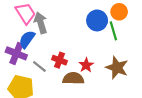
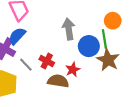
blue circle: (97, 20) -> (89, 46), moved
gray arrow: (41, 23) -> (69, 29), moved
brown star: (117, 68) -> (108, 60), moved

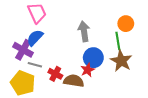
blue circle: (89, 46) -> (93, 58), moved
red cross: (47, 61) -> (55, 74), moved
gray line: (26, 65) -> (35, 65), moved, turned -32

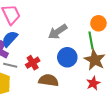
gray arrow: (84, 31) -> (58, 32), turned -114
red star: (88, 70) -> (93, 83), moved
red cross: (55, 74) -> (33, 63), moved, turned 32

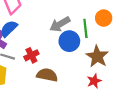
green line: (91, 40) -> (85, 28), moved
blue circle: (67, 57) -> (69, 41), moved

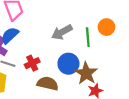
blue circle: (69, 41) -> (68, 64), moved
brown star: (97, 56) -> (86, 73), moved

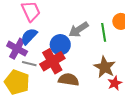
red cross: (32, 63) -> (52, 61), size x1.6
blue circle: (68, 64) -> (60, 45), moved

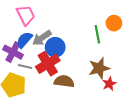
gray arrow: (79, 30) -> (42, 38), moved
brown star: (105, 67) -> (99, 68), turned 30

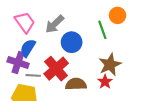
gray arrow: (42, 38) -> (55, 24), moved
blue circle: (55, 47) -> (72, 42), moved
red star: (109, 84) -> (105, 82), moved

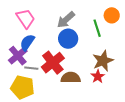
gray arrow: (55, 24) -> (66, 20), moved
purple cross: (18, 63) -> (18, 56), turned 30

